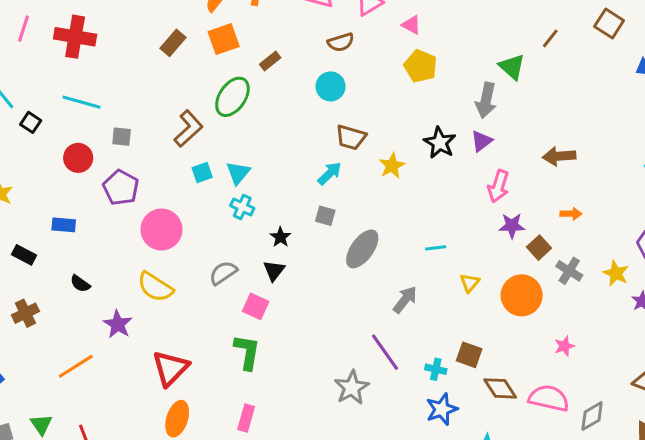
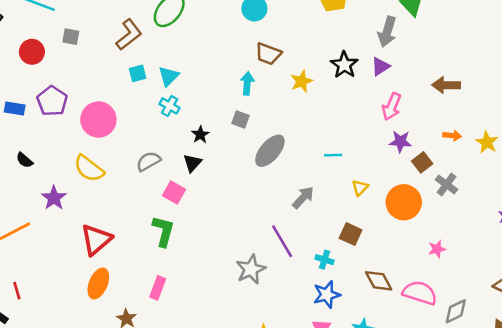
cyan arrow: (330, 173) -> (247, 83), turned -45
purple pentagon: (121, 188) -> (52, 101), moved
yellow star: (616, 273) -> (487, 142), moved
brown square: (469, 355) -> (351, 234), moved

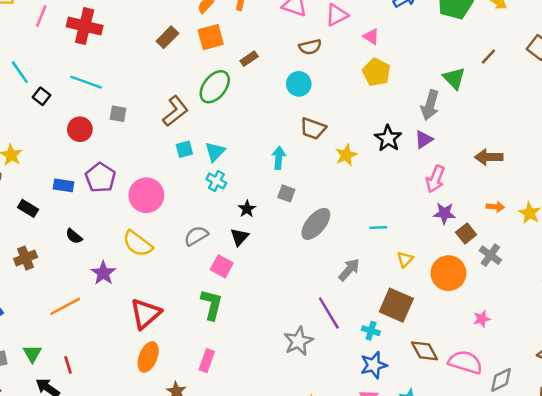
cyan arrow: (247, 83) -> (279, 158), moved
brown square: (351, 234) -> (396, 305), size x1.5

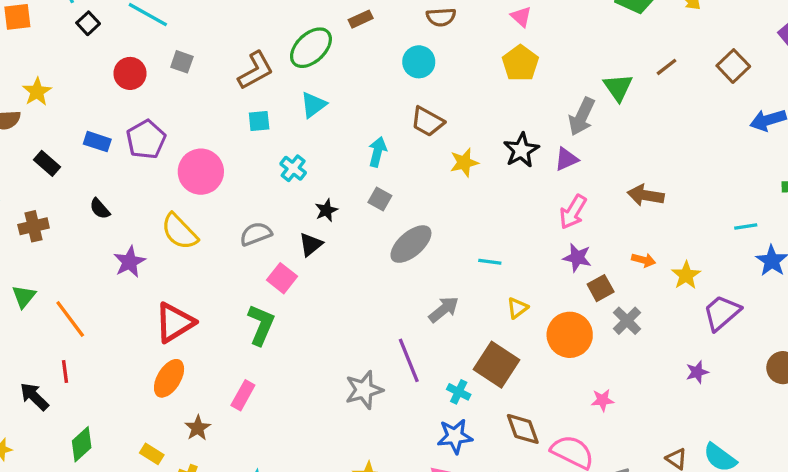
cyan triangle: (215, 152) -> (313, 105), moved
orange line: (65, 306) -> (70, 319), moved, turned 72
green triangle: (32, 354) -> (24, 296), moved

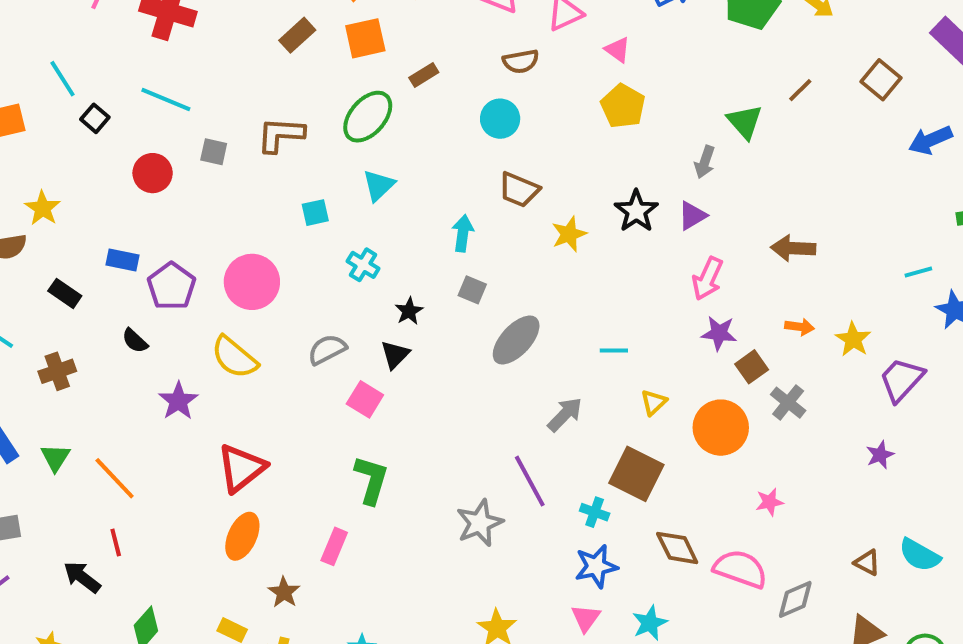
brown L-shape: (256, 70) -> (281, 135), moved, turned -141
gray arrow: (582, 117) -> (705, 162), size x0.7
purple pentagon: (146, 139) -> (171, 286), moved
green L-shape: (261, 325) -> (371, 480), moved

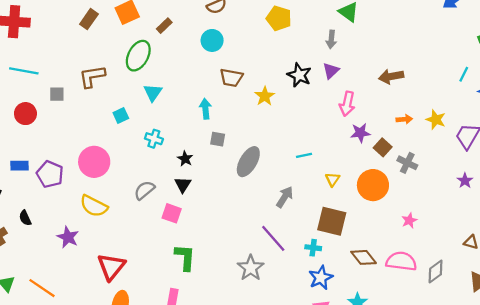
cyan line: (918, 272) -> (464, 74), turned -35
black semicircle: (135, 341) -> (25, 218), moved, turned 35

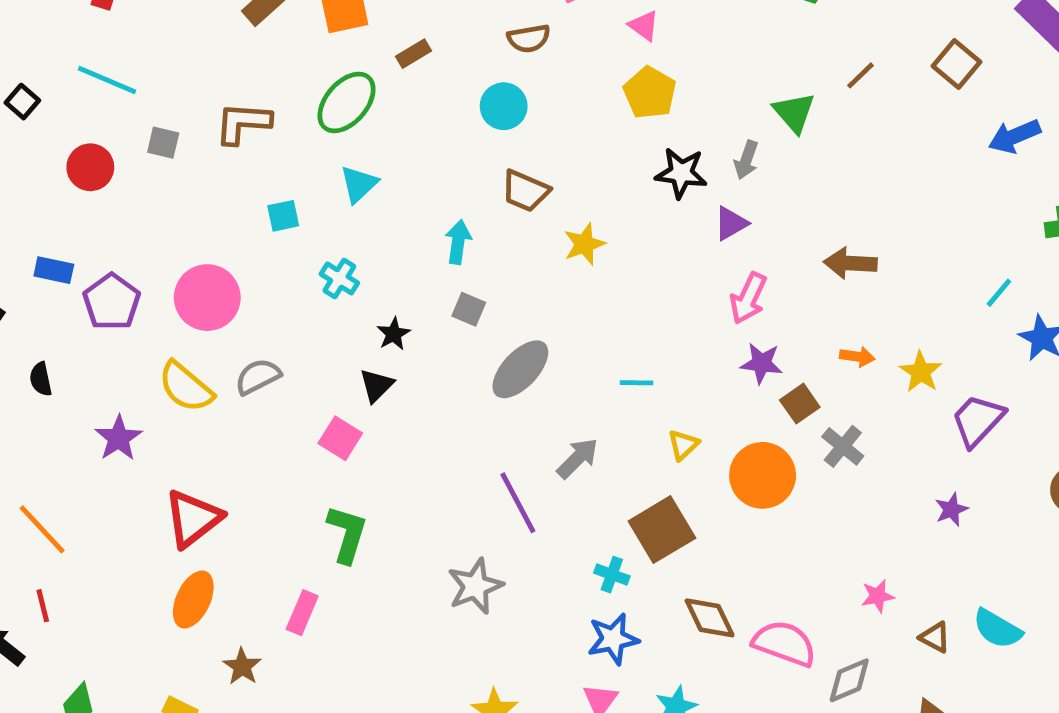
black star: (299, 75) -> (681, 173), moved, turned -30
gray semicircle: (144, 190) -> (258, 377), moved
pink star: (409, 220) -> (878, 596), moved
brown square: (332, 221) -> (662, 530), turned 32
purple line: (273, 238) -> (518, 503), moved

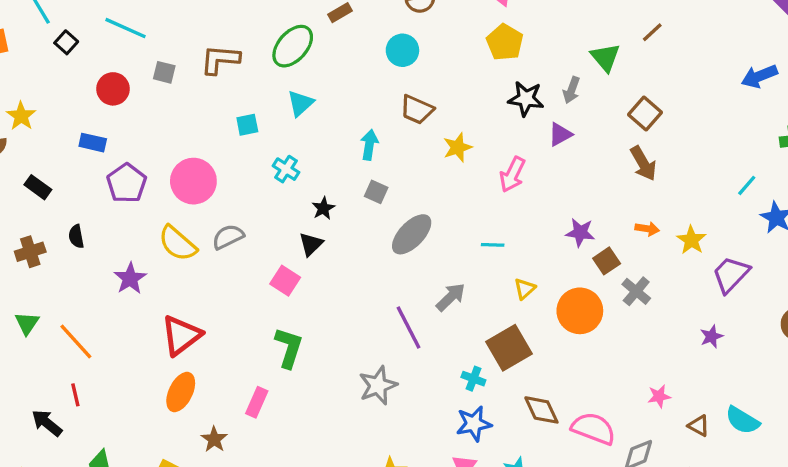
brown square: (956, 64) -> (645, 113), moved
brown arrow: (850, 263) -> (643, 163), turned -124
blue rectangle: (54, 270) -> (93, 143), moved
pink arrow: (748, 298) -> (512, 174), moved

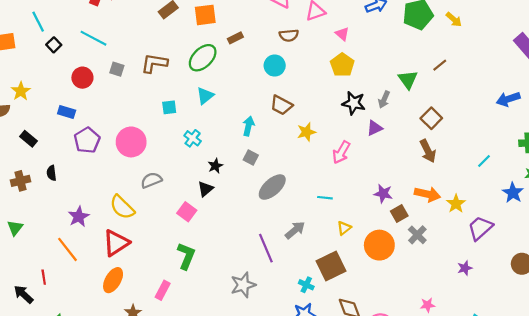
cyan line: (747, 185) -> (484, 161), moved
orange arrow: (647, 229) -> (427, 194), size x1.6
yellow semicircle: (178, 243) -> (122, 207), moved
purple star: (130, 278) -> (79, 217), moved
orange line: (76, 341) -> (67, 249), moved

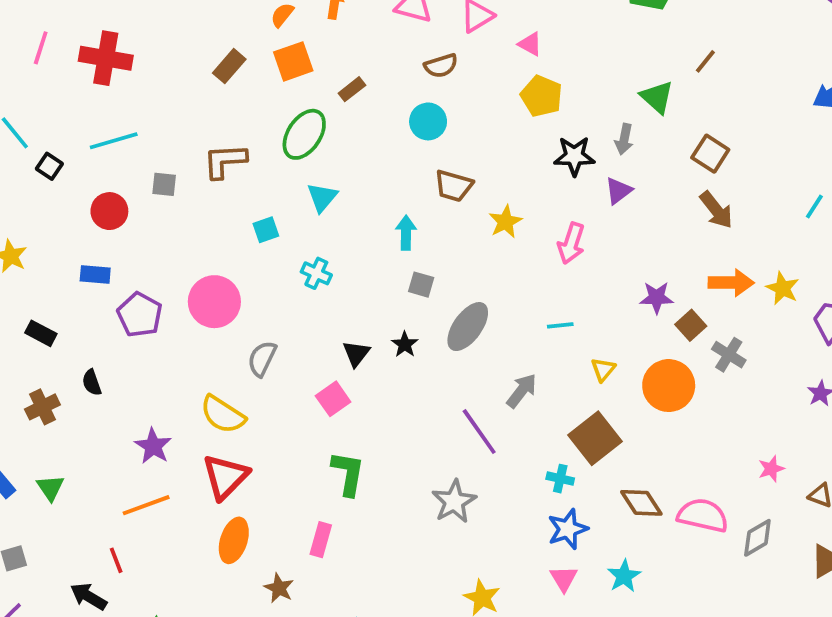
cyan line: (93, 38) -> (114, 141), turned -32
black star: (215, 166) -> (405, 344), moved
gray semicircle: (151, 180) -> (262, 359), turned -30
pink square: (187, 212) -> (333, 399), turned 30
orange line: (67, 249) -> (146, 505), turned -60

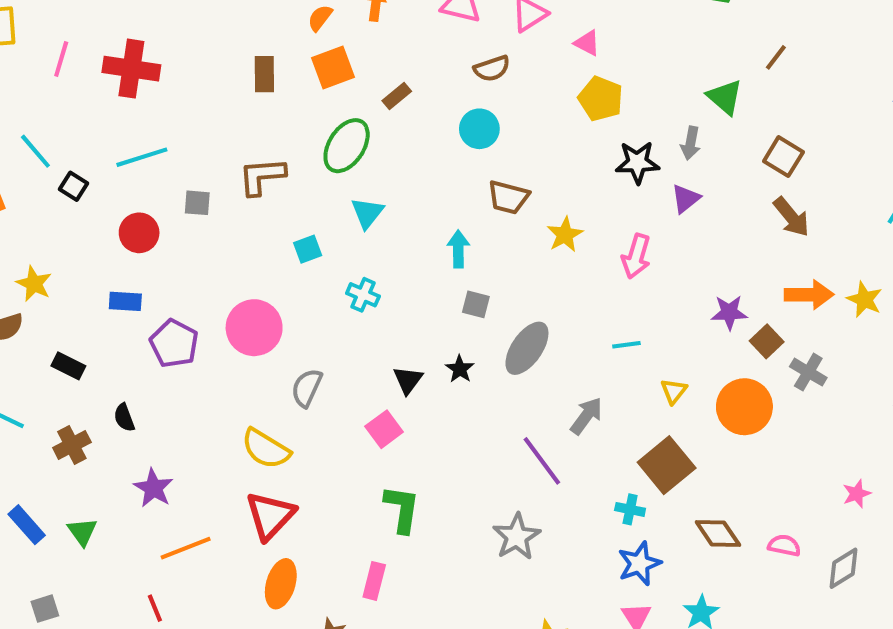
brown rectangle: (229, 66) -> (264, 74), turned -40
purple star: (153, 446) -> (153, 488), moved
pink semicircle: (703, 515) -> (784, 545), size x0.6

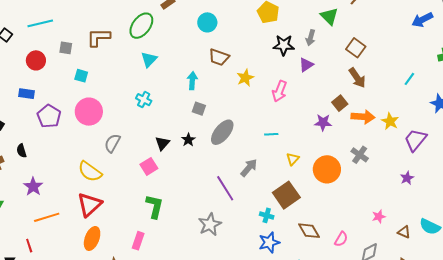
cyan square: (308, 249) -> (81, 76), moved, turned 32
brown square: (767, 341) -> (340, 103), moved
pink semicircle: (784, 545) -> (341, 239), turned 105

